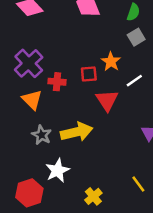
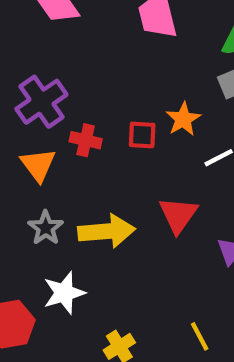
red triangle: (107, 100) -> (178, 215), moved

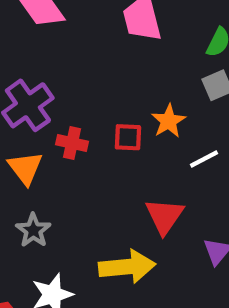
yellow arrow: (107, 231) -> (127, 267), moved

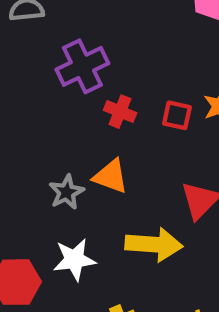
orange triangle: (25, 168) -> (111, 176), moved, turned -42

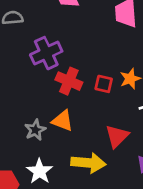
red cross: (120, 112) -> (69, 81), size x1.4
white star: (74, 260) -> (40, 171), turned -30

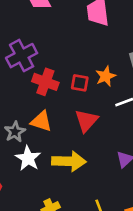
red triangle: (117, 136) -> (86, 121), moved
white star: (40, 171) -> (28, 158), moved

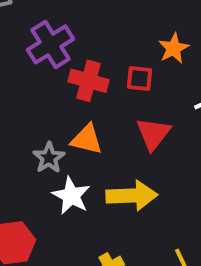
orange star: (106, 76) -> (174, 48), moved

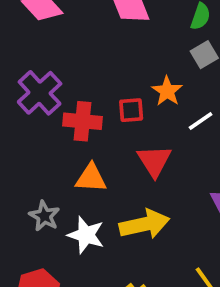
orange star: (174, 48) -> (167, 91), moved
gray star: (49, 158) -> (44, 216), moved

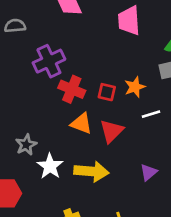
orange triangle: (91, 178) -> (81, 123), moved

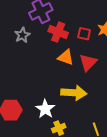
gray star: (26, 145) -> (22, 35), moved
white star: (50, 166) -> (45, 109), moved

